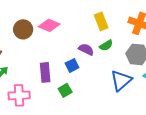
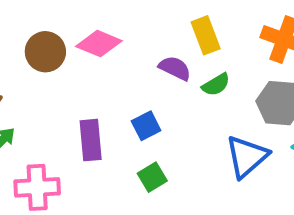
purple semicircle: (86, 49) -> (175, 68), moved
green square: (65, 90) -> (152, 177), moved

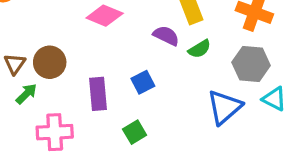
brown circle: (45, 52) -> (50, 62), moved
green square: (152, 177) -> (135, 132), moved

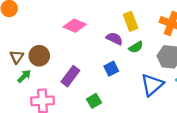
blue square: (143, 82) -> (111, 69), moved
purple rectangle: (98, 94) -> (70, 76), turned 42

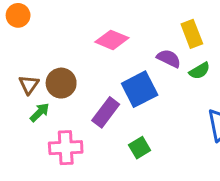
blue square: (111, 69) -> (140, 89), moved, size x1.6

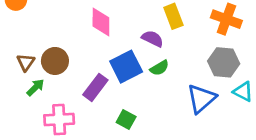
pink diamond: (112, 40) -> (101, 22), turned 68
green semicircle: (200, 71) -> (159, 68), moved
green square: (140, 148) -> (126, 120), turned -30

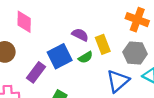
yellow rectangle: (173, 16) -> (103, 44), moved
pink diamond: (101, 22) -> (24, 22), moved

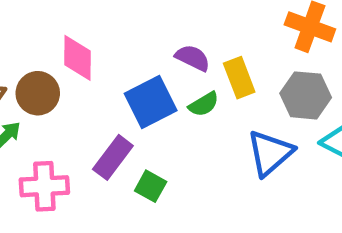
pink diamond: (24, 22) -> (78, 58), moved
purple rectangle: (36, 72) -> (113, 157), moved

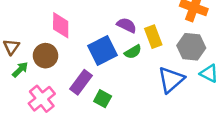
brown circle: (38, 93) -> (46, 56), moved
pink cross: (44, 186) -> (42, 99), turned -36

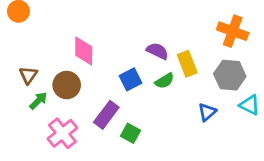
blue square: (103, 51) -> (130, 79), size x0.7
blue triangle: (171, 80) -> (207, 112), size x0.6

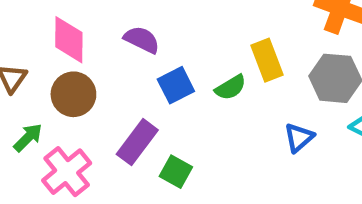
pink diamond: (84, 51) -> (69, 40), moved
purple semicircle: (157, 51) -> (142, 40), moved
green arrow: (38, 101) -> (28, 138), moved

